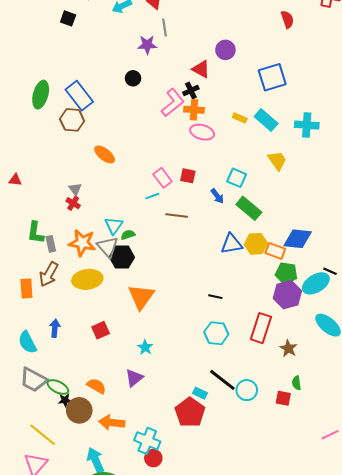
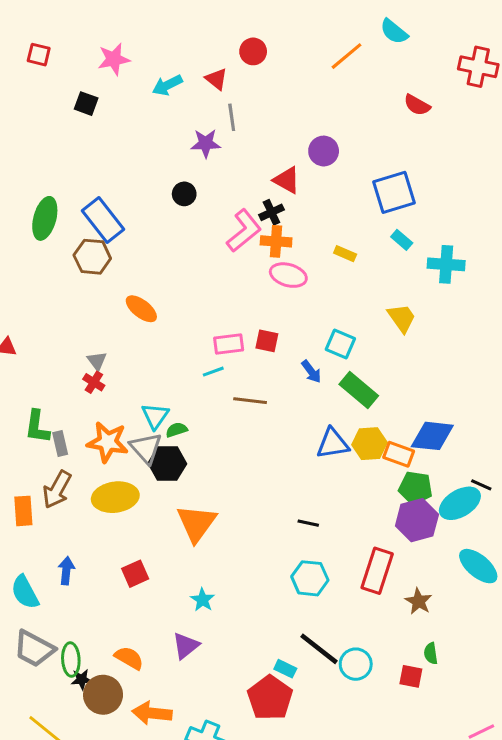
red semicircle: (287, 19) -> (417, 105), turned 138
cyan rectangle: (266, 120) -> (402, 240), moved, size x0.6
pink rectangle: (162, 178) -> (229, 344), turned -60
green ellipse: (58, 387) -> (71, 660), turned 60

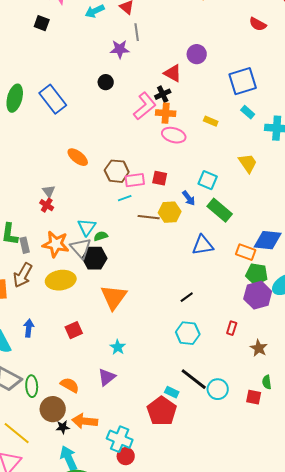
brown hexagon: (92, 257) -> (117, 171), moved
yellow hexagon: (370, 444) -> (170, 212), moved
black line: (308, 523) -> (187, 297), turned -48
red rectangle: (377, 571) -> (232, 328), size x0.5
black star: (82, 679) -> (63, 427), moved

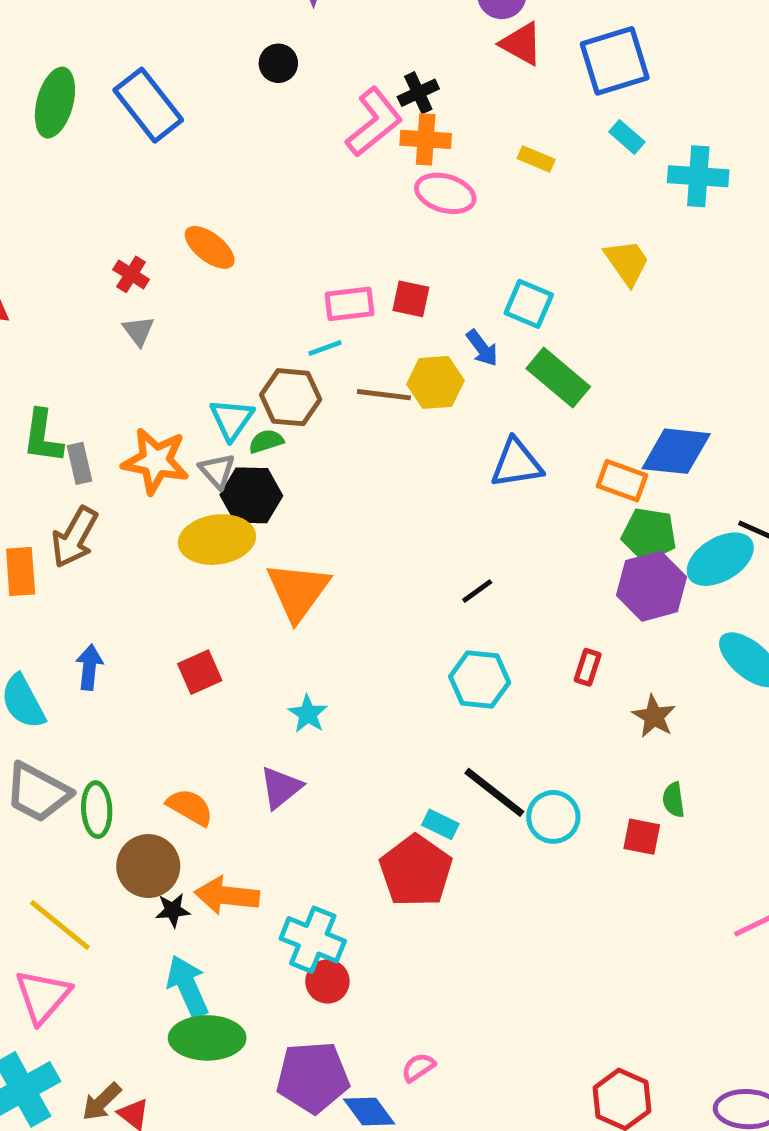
red triangle: (173, 73) -> (521, 44), moved
brown hexagon: (117, 171) -> (291, 397), moved
red cross: (47, 205) -> (131, 274), moved
gray triangle: (81, 248) -> (217, 471), size x0.7
yellow ellipse: (61, 280) -> (217, 540), moved

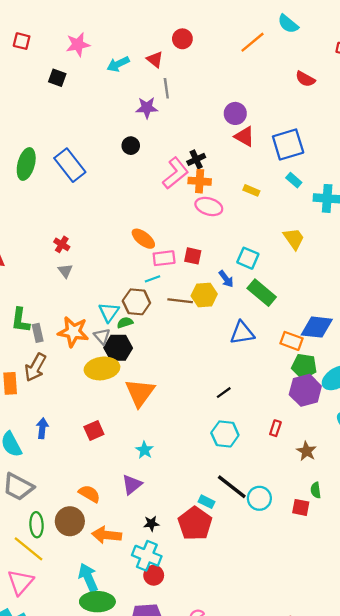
orange ellipse: (210, 247) -> (143, 239), moved
green ellipse: (97, 810) -> (37, 525), moved
black star: (173, 910) -> (151, 524), moved

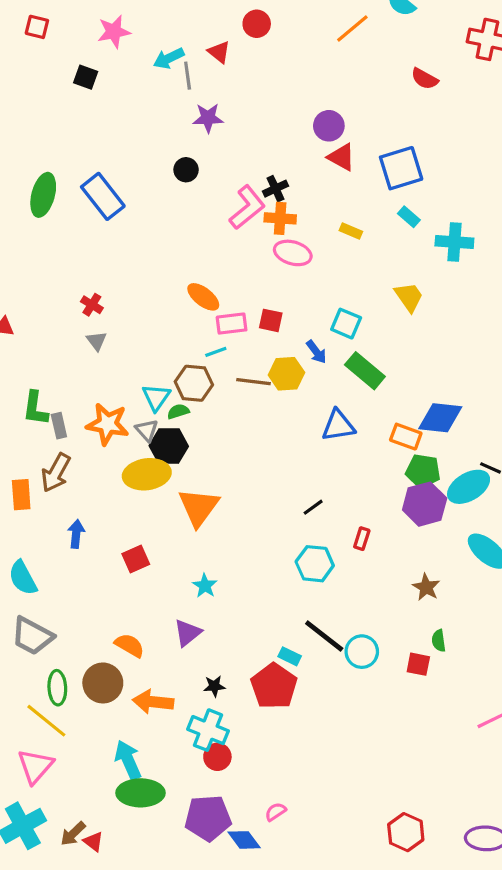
gray line: (166, 88) -> (188, 76), moved
blue arrow: (42, 428) -> (76, 534), moved
red rectangle: (275, 428) -> (362, 539), moved

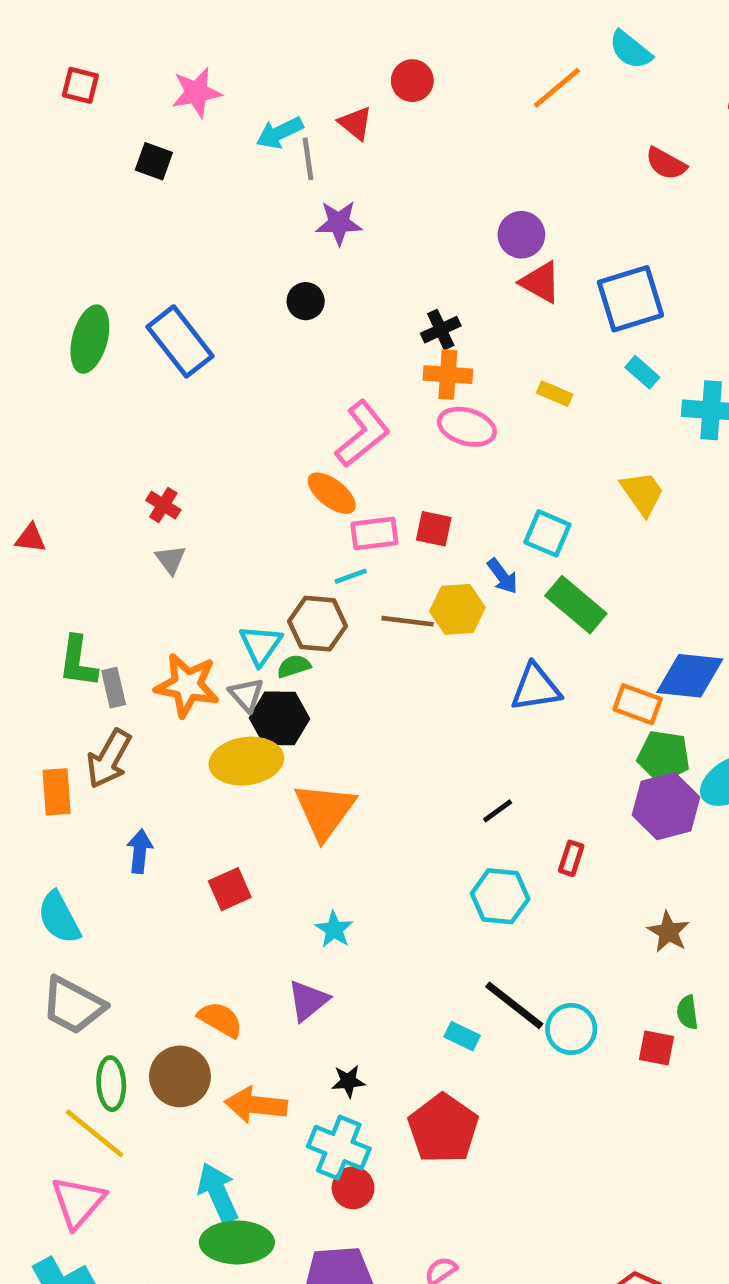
pink L-shape: (247, 207) -> (363, 434), moved
red pentagon: (274, 686) -> (443, 1129), moved

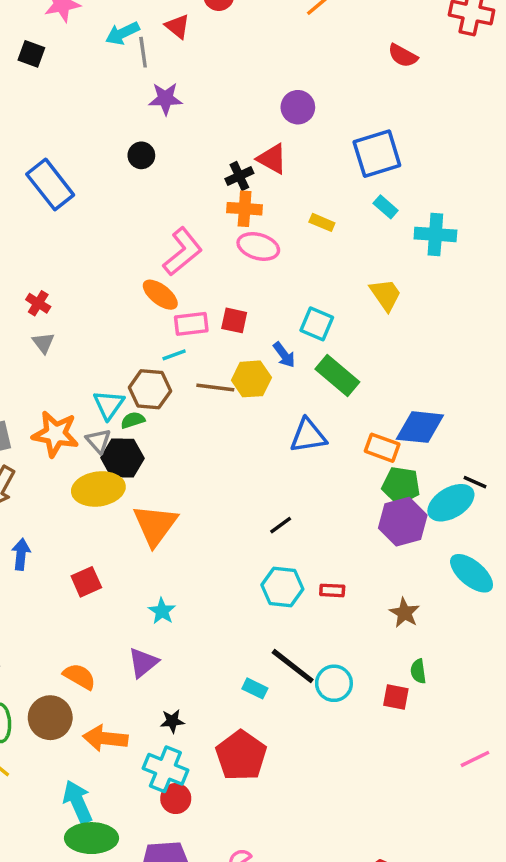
red triangle: (540, 282) -> (272, 159), moved
red rectangle: (571, 858) -> (332, 590), moved, turned 75

